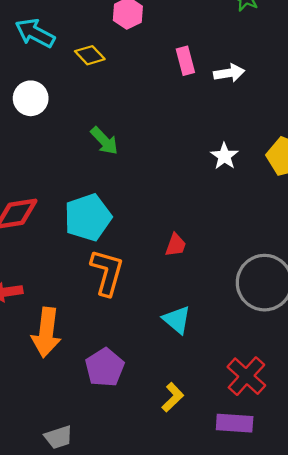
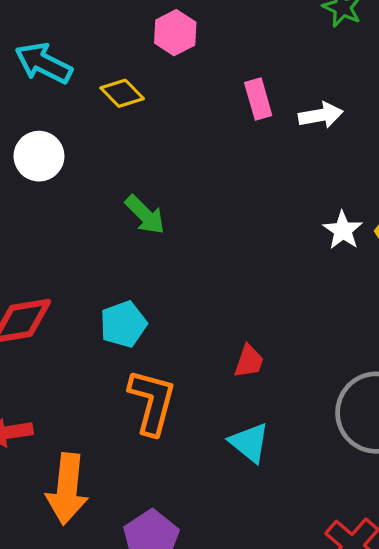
white star: (224, 156) -> (343, 230), moved
cyan pentagon: (88, 217) -> (123, 324), size x0.7
cyan triangle: (177, 320) -> (249, 443), moved

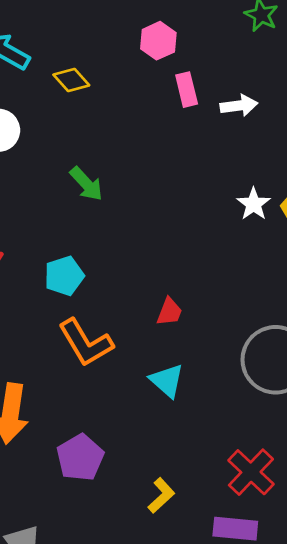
pink hexagon: (175, 33) -> (158, 41), moved
orange L-shape: (152, 402) -> (86, 343), turned 132

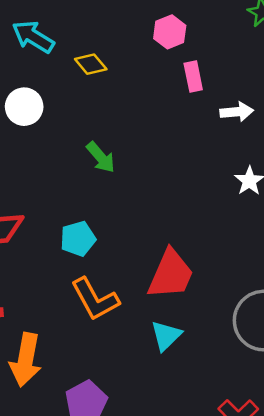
white arrow: (239, 106) -> (237, 112), moved
red trapezoid: (169, 312) -> (171, 274), size x2.0
cyan triangle: (167, 381) -> (166, 336), turned 32

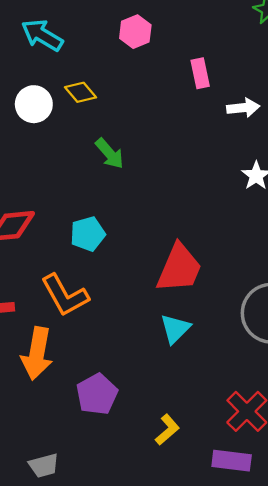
pink hexagon: (170, 32) -> (135, 32), moved
yellow diamond: (91, 64) -> (80, 92), moved
orange L-shape: (95, 299) -> (65, 295), moved

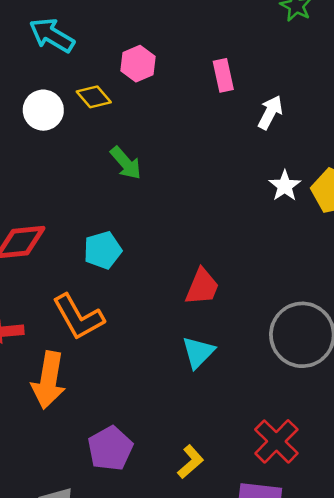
pink hexagon: (135, 32) -> (138, 64), moved
white arrow: (243, 108) -> (270, 112), turned -56
red trapezoid: (179, 268) -> (202, 287), size x0.7
purple pentagon: (97, 394) -> (110, 448), moved

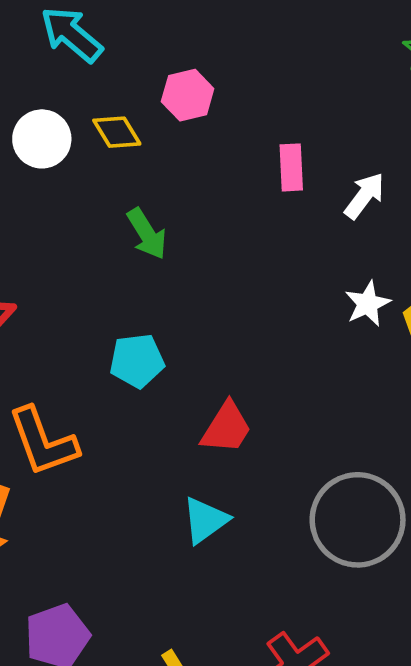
pink rectangle: (223, 75) -> (291, 167), moved
cyan pentagon: (103, 250) -> (137, 361), moved

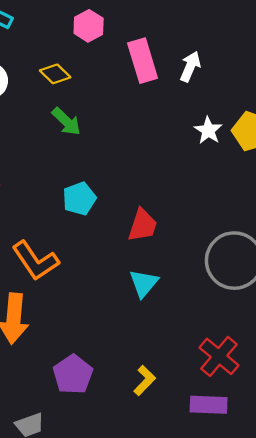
pink hexagon: (188, 95) -> (89, 26), moved
yellow diamond: (117, 132) -> (55, 74), moved
pink rectangle: (291, 167) -> (143, 61), size x1.5

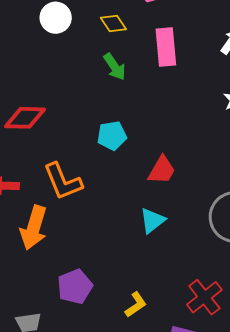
pink rectangle: (143, 61) -> (166, 47), moved

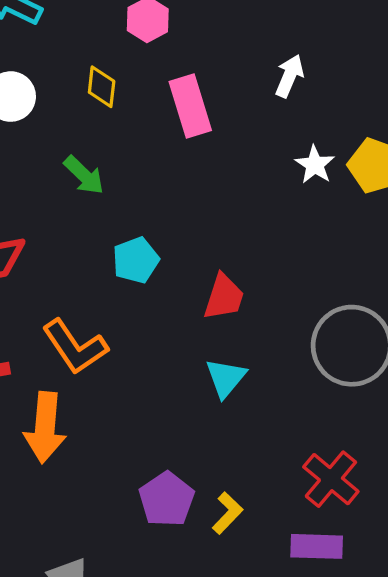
yellow diamond: (113, 24) -> (102, 87), turned 52
green arrow: (115, 67) -> (84, 175), moved
purple pentagon: (75, 287) -> (167, 499), moved

